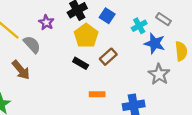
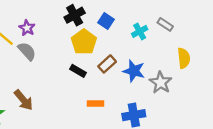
purple star: (46, 22) -> (27, 28), moved
blue star: (155, 43) -> (134, 71), moved
brown arrow: (21, 70) -> (23, 100), moved

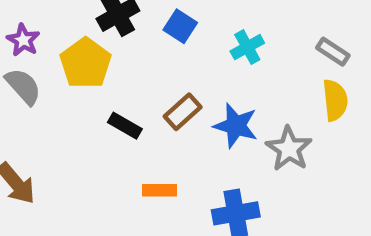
gray rectangle: (165, 24) -> (333, 52), moved
yellow pentagon: (84, 42) -> (86, 63), moved

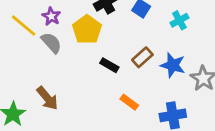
orange rectangle: (160, 190) -> (129, 102), turned 36

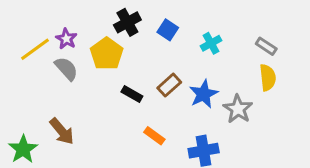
yellow line: (24, 26) -> (35, 49), turned -76
blue star: (173, 65) -> (204, 94), turned 30

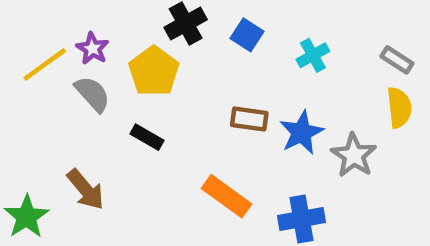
brown rectangle: (169, 85) -> (249, 119), turned 50
black rectangle: (132, 94) -> (147, 137), moved
orange rectangle: (154, 136) -> (227, 196), size x1.5

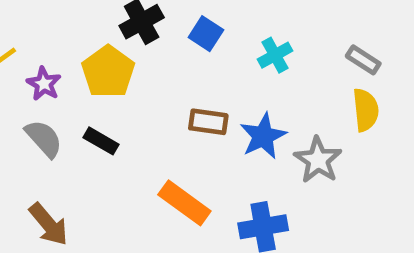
purple star: (92, 49) -> (44, 84), moved
gray semicircle: (92, 94) -> (44, 139), moved
brown arrow: (86, 189) -> (49, 224), moved

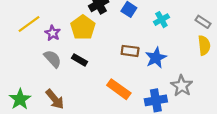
gray star: (318, 160) -> (182, 86), moved

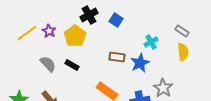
cyan cross: (161, 20) -> (151, 42), moved
purple star: (53, 33) -> (49, 31), moved

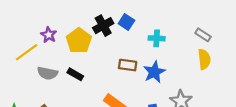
black cross: (89, 15) -> (103, 26), moved
yellow line: (27, 33) -> (27, 52), moved
cyan cross: (151, 42) -> (157, 38), moved, turned 32
gray semicircle: (48, 64) -> (47, 73), turned 144

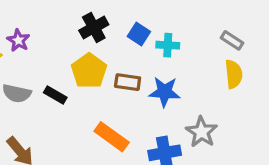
blue square: (126, 22) -> (139, 34), moved
yellow pentagon: (79, 41) -> (89, 71), moved
blue star: (154, 72) -> (165, 92), turned 30

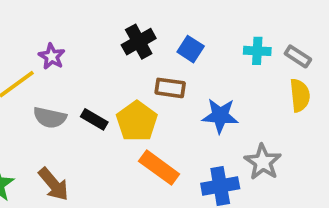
cyan cross: (168, 45) -> (257, 51), moved
yellow pentagon: (89, 71) -> (137, 121), moved
brown rectangle: (128, 82) -> (170, 88), moved

